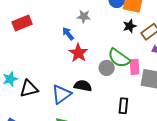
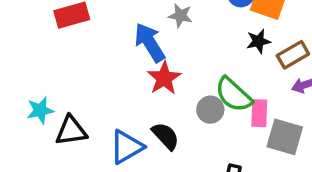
blue arrow: (68, 34) -> (150, 43), size x1.6
black semicircle: (83, 86) -> (166, 136), turned 30

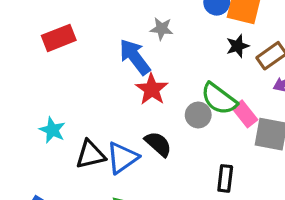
cyan star: (40, 110) -> (52, 130), moved, turned -30
pink rectangle: (259, 113) -> (245, 114), turned -35
black triangle: (71, 131) -> (90, 155), moved

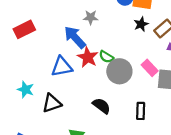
green semicircle: (219, 99) -> (106, 57), moved, size x0.6
gray circle: (198, 115) -> (119, 71), size x1.5
black semicircle: (158, 144) -> (101, 106), moved
blue triangle: (122, 158) -> (62, 67), moved, turned 30

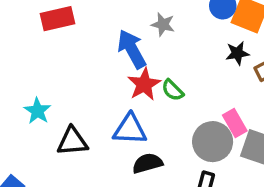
blue triangle: (62, 67) -> (130, 129), moved
gray circle: (119, 71) -> (213, 142), moved
black semicircle: (101, 106) -> (147, 163), turned -66

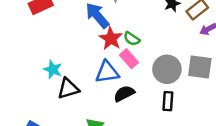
cyan star: (37, 111) -> (53, 69), moved
pink rectangle: (235, 123) -> (129, 59), moved

